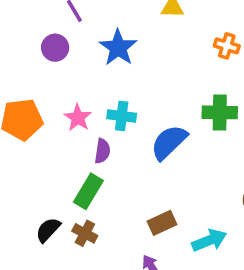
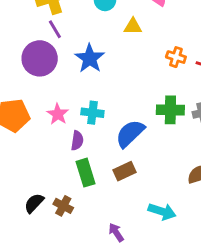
purple circle: (55, 48) -> (40, 58), size x1.6
green rectangle: (88, 191) -> (86, 173), moved, turned -48
brown rectangle: (162, 223) -> (124, 171), moved
cyan arrow: (209, 240) -> (162, 211), turned 40

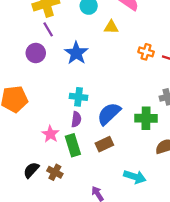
purple circle: (40, 58) -> (36, 53), size x0.7
green cross: (170, 110) -> (146, 118), moved
pink star: (58, 114) -> (50, 134), moved
purple semicircle: (77, 141) -> (76, 119), moved

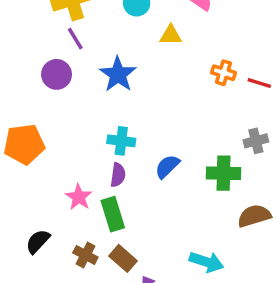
blue semicircle: (109, 114) -> (167, 166), size x0.7
brown rectangle: (104, 144) -> (123, 258), moved, turned 66
black semicircle: (31, 170) -> (38, 241), moved

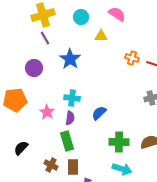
purple circle: (57, 74) -> (34, 68), moved
green cross: (223, 173) -> (119, 142), moved
pink star: (79, 197) -> (47, 112), moved
black semicircle: (38, 241) -> (21, 148), moved
brown rectangle: (123, 258) -> (73, 167), turned 49

